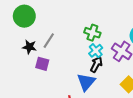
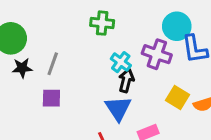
green cross: (92, 33) -> (102, 23), moved
black star: (29, 47) -> (22, 68), moved

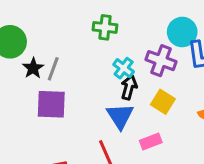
black star: (22, 68) -> (33, 68), moved, turned -30
yellow square: (177, 97) -> (163, 102), moved
purple square: (51, 98) -> (51, 104), size x1.5

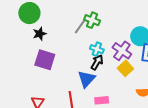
cyan cross: (124, 68) -> (97, 49), turned -32
gray line: (53, 69) -> (80, 26), moved
yellow square: (163, 102) -> (125, 68), moved

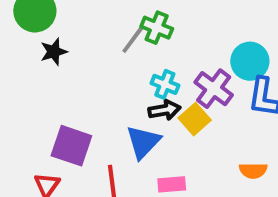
purple square: (45, 60) -> (71, 146), moved
black arrow: (97, 62) -> (165, 110), turned 49
yellow square: (125, 68) -> (195, 119), moved

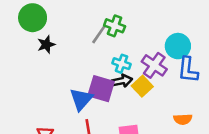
blue triangle: (143, 142) -> (81, 99), moved
purple square: (71, 146) -> (101, 89), moved

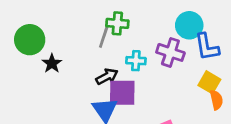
black arrow: (122, 81) -> (107, 77), moved
yellow square: (142, 86) -> (209, 82), moved
orange semicircle: (183, 119) -> (216, 100), turned -84

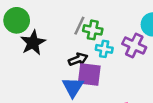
green cross: (117, 23) -> (93, 30), moved
black star: (52, 63) -> (33, 43), size x1.5

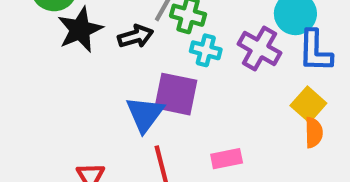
black arrow: (78, 59) -> (136, 36), moved

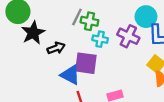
black arrow: (136, 36) -> (56, 48), moved
blue triangle: (145, 114) -> (70, 75), turned -35

